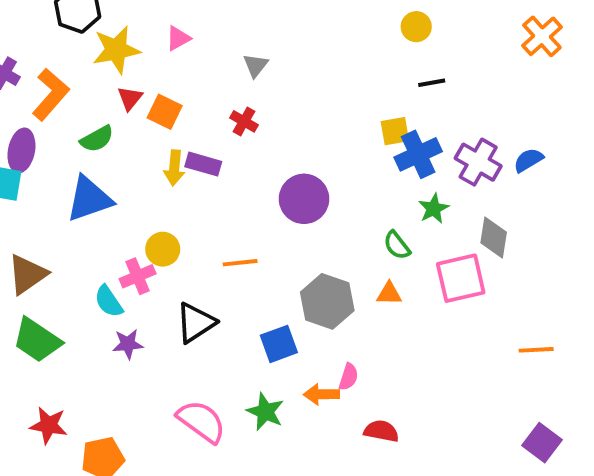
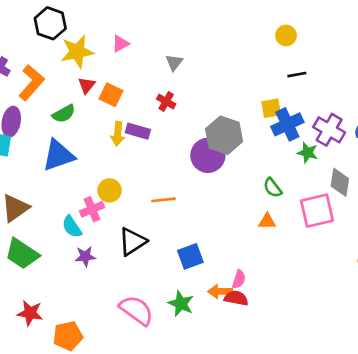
green star: (434, 209) -> (308, 153), moved, turned -30
gray hexagon: (327, 301) -> (224, 135), moved
red semicircle: (381, 431) -> (236, 298), moved

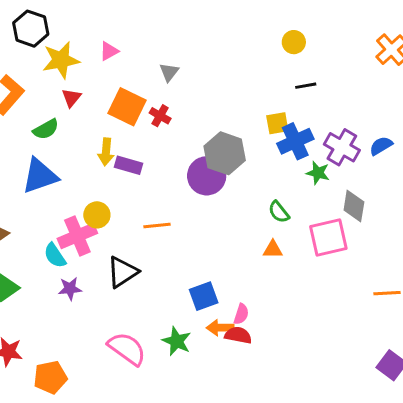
orange square: (111, 95) -> (127, 107), moved, size x1.4
purple rectangle: (138, 131) -> (128, 165), moved
pink cross: (92, 209) -> (77, 236), size x1.4
blue square: (190, 256) -> (204, 296), moved

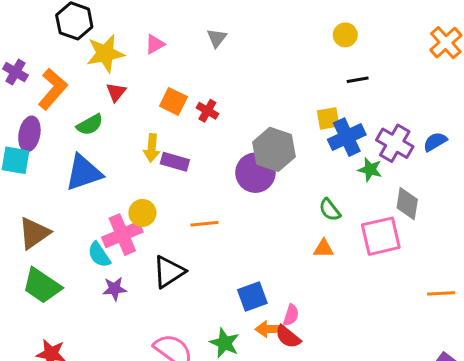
gray triangle: (169, 72) -> (217, 38), moved
orange square: (127, 107) -> (173, 101), size x0.7
red semicircle: (238, 335) -> (288, 337), turned -152

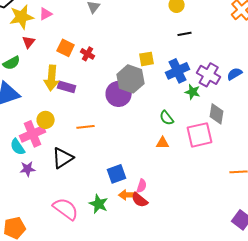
pink triangle: (155, 44) -> (46, 14), moved
yellow square: (328, 118) -> (147, 59), moved
yellow arrow: (152, 148) -> (52, 78), size x1.4

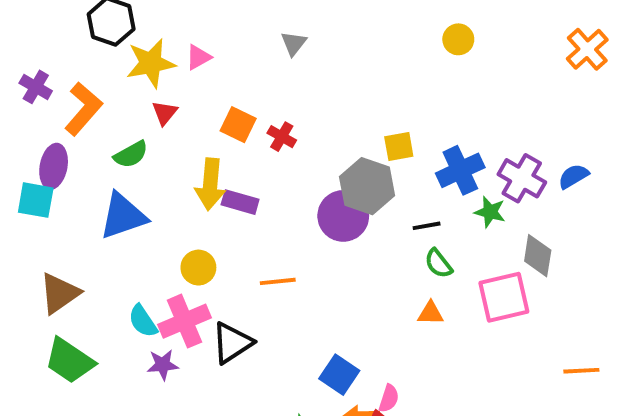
black line: (185, 34) -> (427, 226), moved
pink cross: (33, 134) -> (185, 321), moved
blue square: (117, 174) -> (339, 375), turned -36

